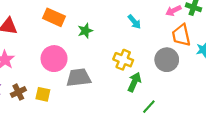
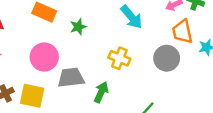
cyan arrow: (134, 22) -> (132, 17), size x1.5
green arrow: (134, 82) -> (101, 92), moved
yellow square: (43, 94) -> (32, 96), size x1.5

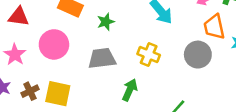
pink circle: (44, 57) -> (54, 44), moved
gray trapezoid: (71, 78) -> (102, 58), moved

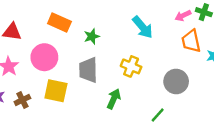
gray circle: (198, 55) -> (176, 81), moved
gray trapezoid: (102, 58) -> (88, 70), turned -84
yellow square: (58, 94) -> (56, 91), moved

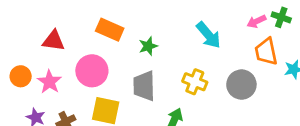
gray circle: (176, 81) -> (241, 85), moved

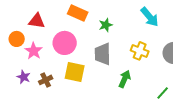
orange circle: (21, 76) -> (17, 39), moved

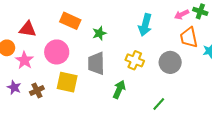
cyan arrow: (150, 17) -> (145, 25), turned 55

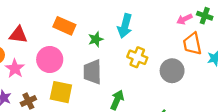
cyan arrow: (145, 25) -> (125, 26), moved
yellow cross: (135, 60) -> (137, 57), moved

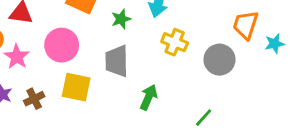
orange trapezoid: (192, 44) -> (246, 25), turned 30

